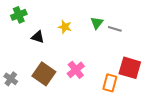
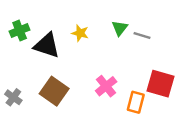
green cross: (19, 15) -> (20, 31), moved
black triangle: (38, 37) -> (47, 45), size x1.6
pink cross: (76, 70) -> (106, 86), moved

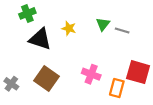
green cross: (20, 31) -> (27, 13), moved
pink cross: (106, 86) -> (91, 74), turned -30

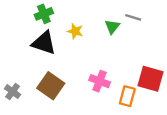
green cross: (27, 13) -> (44, 14), moved
gray line: (122, 31) -> (133, 17), moved

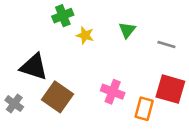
green cross: (44, 14) -> (63, 16), moved
gray line: (133, 17) -> (166, 44), moved
black triangle: (44, 43) -> (34, 67), moved

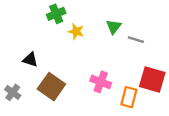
gray line: (166, 44) -> (136, 40), moved
black triangle: (34, 67) -> (30, 60), size x0.6

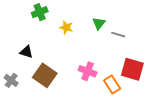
green cross: (56, 14) -> (40, 12), moved
orange rectangle: (129, 97) -> (112, 84), turned -48

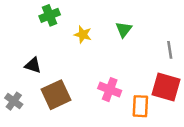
gray line: (118, 35) -> (170, 50), moved, turned 64
brown square: (45, 75) -> (56, 95), turned 30
orange rectangle: (112, 84) -> (140, 106), turned 36

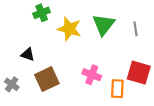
green triangle: (124, 29) -> (103, 25), size x1.6
yellow star: (83, 35) -> (69, 29), size x1.6
gray line: (170, 50) -> (136, 29), moved

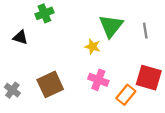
yellow star: (69, 29) -> (93, 47), moved, size x0.6
black triangle: (28, 54) -> (20, 37), moved
orange rectangle: (117, 89) -> (126, 95), turned 36

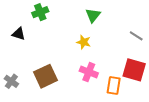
green triangle: (111, 26) -> (93, 15), moved, size x0.7
gray line: (145, 31) -> (136, 36), moved, turned -48
orange rectangle: (126, 95) -> (114, 85), turned -30

